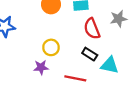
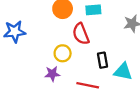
red semicircle: (92, 29) -> (81, 34), moved
black rectangle: (90, 54) -> (103, 60), turned 48

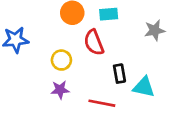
yellow circle: (63, 53) -> (61, 60), moved

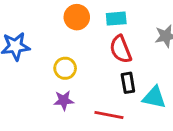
red semicircle: (94, 42) -> (121, 49), moved

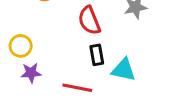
yellow circle: (65, 68) -> (21, 46), moved

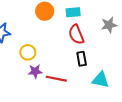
cyan triangle: (124, 70) -> (101, 80), moved
red line: (77, 88) -> (56, 79), moved

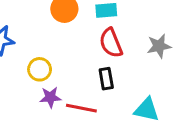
gray star: (109, 25) -> (159, 46), moved
black rectangle: (82, 59) -> (106, 79), moved

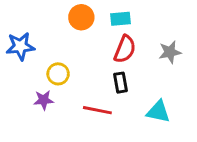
red semicircle: (111, 43) -> (125, 49), turned -136
purple star: (50, 97) -> (44, 100), moved

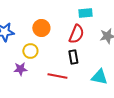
orange circle: (81, 17) -> (41, 28), moved
cyan rectangle: (121, 19) -> (85, 13), moved

